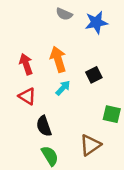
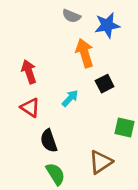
orange arrow: (58, 59) -> (85, 53), moved

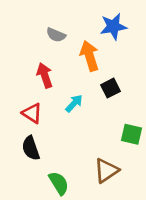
gray semicircle: (71, 16) -> (56, 35), moved
red arrow: (29, 72) -> (45, 75), moved
black semicircle: (49, 141) -> (31, 148), moved

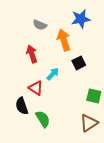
red triangle: (32, 113) -> (36, 88), moved
brown triangle: (106, 171) -> (89, 123), moved
green semicircle: (59, 183) -> (43, 119), moved

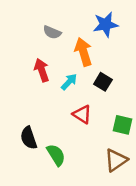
black square: (79, 63) -> (103, 82), turned -32
cyan arrow: (53, 74) -> (69, 82), moved
red triangle: (36, 88) -> (82, 114), moved

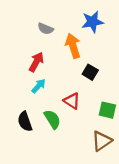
red arrow: (42, 70) -> (36, 62), turned 48
cyan arrow: (69, 82) -> (39, 86), moved
green semicircle: (56, 155) -> (52, 119), moved

